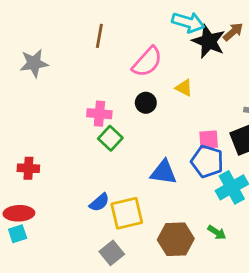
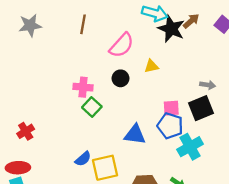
gray star: (34, 63) -> (30, 25), moved
yellow triangle: (184, 88) -> (151, 66), turned -40
red cross: (28, 168) -> (26, 131), turned -35

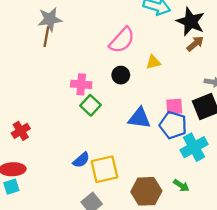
brown arrow: (191, 21) -> (195, 44), moved
brown line: (83, 24) -> (46, 37), moved
gray star: (30, 25) -> (50, 19), moved
black star: (171, 29) -> (191, 22), moved
blue triangle: (135, 135) -> (139, 118), moved

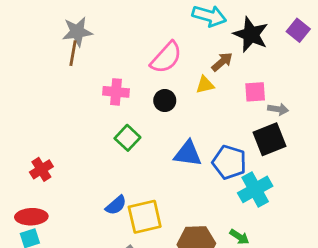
brown arrow: (195, 44) -> (222, 62), moved
pink cross: (81, 84) -> (116, 92), moved
pink square: (174, 106) -> (255, 92), moved

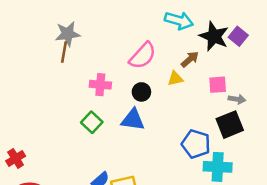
purple square: (298, 30) -> (238, 36), moved
green square: (127, 138) -> (92, 122), moved
blue triangle: (188, 154) -> (133, 120), moved
red cross: (41, 169) -> (16, 158), moved
cyan cross: (255, 189) -> (218, 167), turned 32

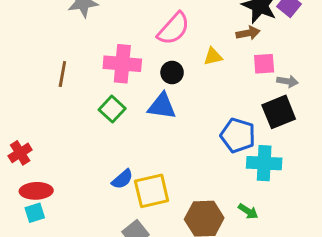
brown line: (64, 52) -> (62, 74), moved
brown arrow: (190, 59) -> (248, 33), moved, turned 30
pink cross: (100, 85) -> (122, 64), size x1.4

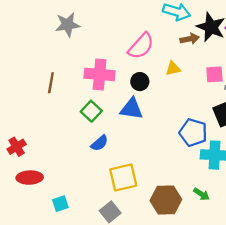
brown arrow: (248, 33) -> (190, 39), moved
blue semicircle: (122, 179) -> (100, 143), moved
cyan square: (35, 213) -> (60, 204), moved

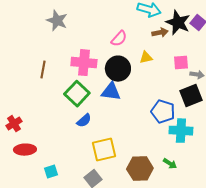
gray star: (68, 25) -> (57, 21), turned 30
pink semicircle: (141, 46) -> (119, 39), size x0.7
black circle: (140, 82) -> (118, 69), size x1.6
green square: (91, 111) -> (77, 94), size x1.4

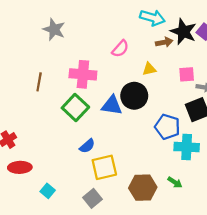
black circle: (118, 69) -> (134, 96), moved
blue semicircle: (84, 121) -> (87, 146), moved
cyan square: (51, 172) -> (48, 191), turned -32

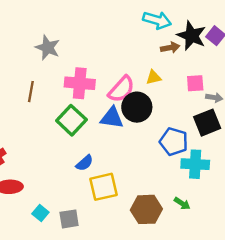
gray star: (54, 29) -> (48, 48), moved
pink semicircle: (120, 49) -> (121, 89), moved, size x1.4
gray square: (93, 198) -> (69, 219), moved, turned 30

